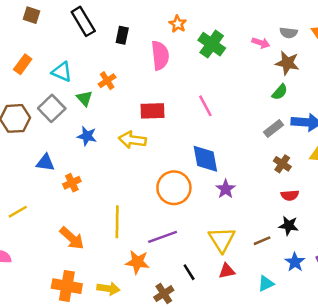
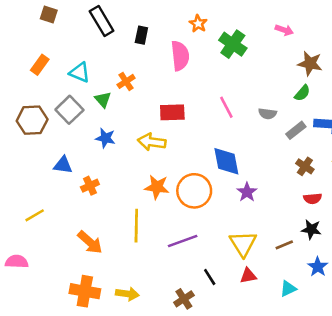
gray semicircle: (289, 33) -> (268, 114), moved
pink arrow: (261, 43) -> (284, 30), moved
orange star: (137, 262) -> (157, 187), moved

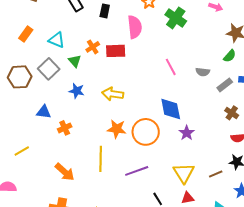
red rectangle: (172, 112) -> (116, 51), moved

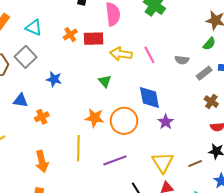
green triangle: (75, 61) -> (105, 81), moved
yellow arrow: (113, 94) -> (121, 54), moved
orange arrow: (65, 172) -> (42, 161), turned 35

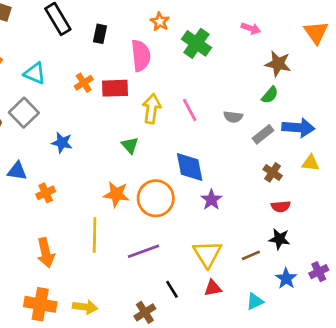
yellow arrow: (121, 54) -> (152, 109), turned 90

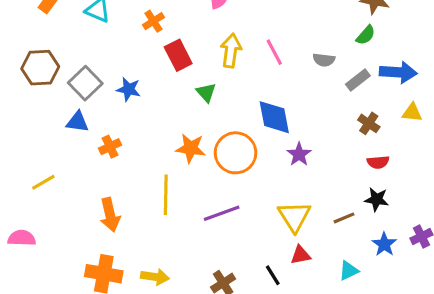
red rectangle: (115, 88) -> (178, 55), moved, turned 65
gray square: (24, 113) -> (85, 83), moved
black line: (172, 289) -> (273, 275), moved

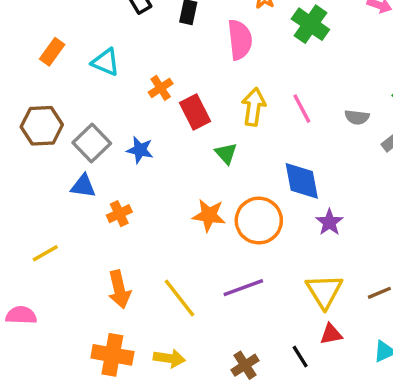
orange cross: (153, 21) -> (161, 88), moved
yellow line: (166, 195) -> (180, 298), moved, turned -39

